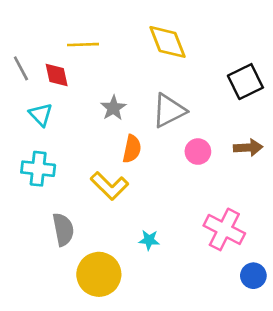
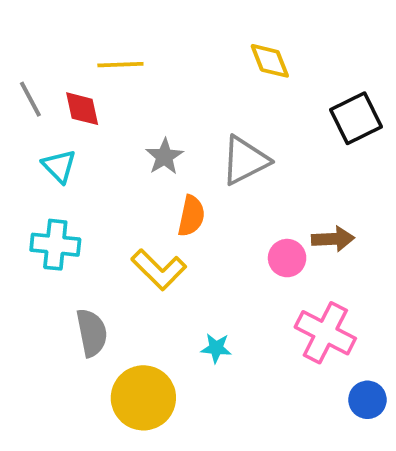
yellow diamond: (168, 42) -> (270, 61), moved, size x0.7
brown arrow: (248, 148) -> (333, 239), moved
pink circle: (198, 152) -> (287, 258), moved

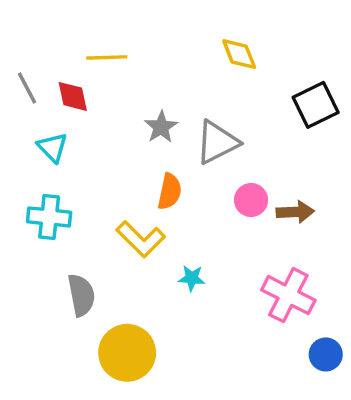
gray star: (164, 157) -> (161, 127), moved
pink circle: (287, 258) -> (251, 200), moved
cyan star: (216, 348) -> (192, 278), moved

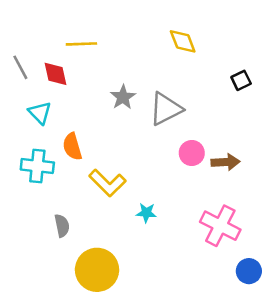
black square: (316, 105) -> (241, 80), size x0.6
orange semicircle: (170, 192) -> (72, 147), moved, turned 152
gray semicircle: (81, 295) -> (62, 226), size x0.7

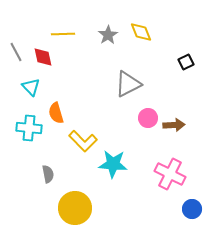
gray star: (123, 97) -> (108, 35), moved
cyan star: (146, 213) -> (113, 164), size x1.8

